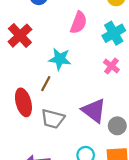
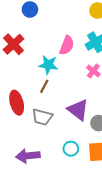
pink semicircle: (79, 23) -> (67, 45), moved
brown line: (46, 84) -> (44, 86), moved

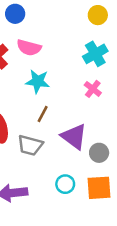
pink semicircle: (67, 45) -> (29, 48), moved, turned 84
brown line: (44, 86) -> (43, 114), moved

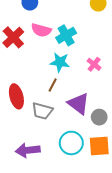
cyan cross: (95, 54) -> (66, 35), moved
cyan star: (38, 81) -> (60, 62), moved
cyan circle: (65, 184) -> (71, 143), size x1.5

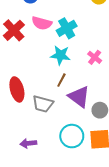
brown line: (53, 85) -> (61, 80), moved
purple arrow: (28, 150) -> (28, 143), size x0.7

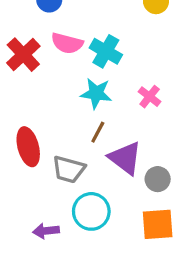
cyan cross: (67, 28) -> (106, 51), turned -30
cyan circle: (72, 136) -> (91, 211), moved

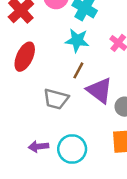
red ellipse: (28, 147) -> (25, 57), moved, turned 40
cyan circle: (91, 211) -> (72, 149), moved

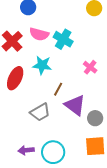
cyan star: (77, 40) -> (42, 65), moved
gray trapezoid: (56, 99) -> (40, 112), turned -45

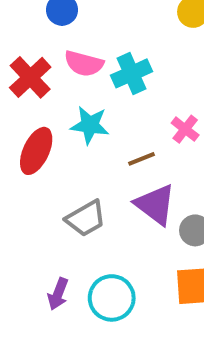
cyan cross: (63, 39) -> (132, 73), turned 36
brown line: (58, 89) -> (141, 159), moved, turned 40
purple arrow: (26, 150) -> (58, 294), turned -63

